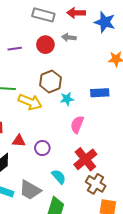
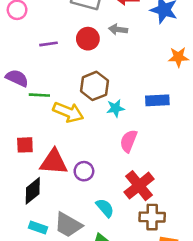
red triangle: (19, 141) -> (54, 162), size x1.6
brown cross: (96, 184) -> (152, 217), turned -30

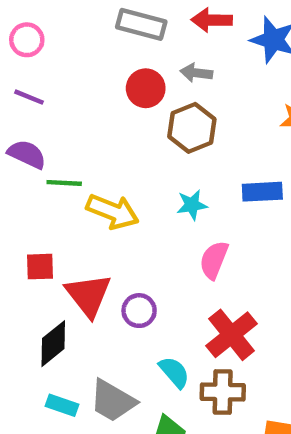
purple line: (49, 44) -> (29, 97), moved, turned 30
brown hexagon: (94, 86) -> (192, 128), moved
red triangle: (54, 162) -> (88, 295), turned 48
brown cross: (152, 217) -> (223, 392), moved

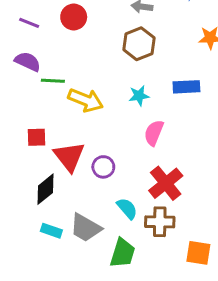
red circle: (146, 88) -> (74, 17), moved

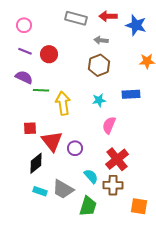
red circle: (74, 17) -> (49, 54), moved
yellow arrow: (86, 100) -> (63, 103), turned -120

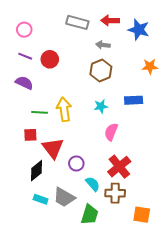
green line: (41, 90) -> (40, 112), moved
purple circle: (75, 148) -> (76, 163), moved

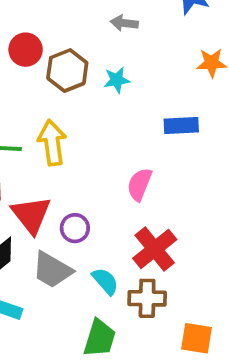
brown hexagon: (101, 71) -> (67, 70), moved
cyan star: (101, 106) -> (117, 80), moved
purple circle: (76, 163) -> (75, 228), moved
gray trapezoid: (64, 197) -> (52, 270), moved

